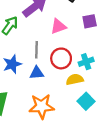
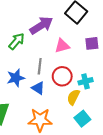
blue triangle: (37, 73) -> (38, 88), turned 32
yellow semicircle: (75, 79) -> (73, 97), turned -56

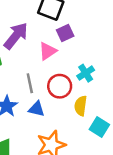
purple square: (92, 43) -> (65, 33), moved
cyan cross: (86, 81) -> (86, 73), moved

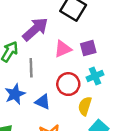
purple square: (65, 33) -> (88, 48), moved
gray line: (30, 83) -> (31, 68), moved

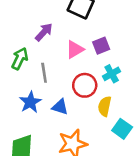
purple arrow: (35, 29) -> (44, 32), size x0.7

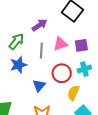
gray line: (44, 73) -> (41, 51), moved
blue star: (30, 102) -> (18, 65), moved
blue triangle: (60, 107) -> (39, 86), turned 40

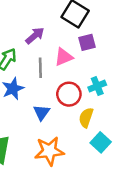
purple square: (81, 45) -> (87, 42), moved

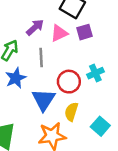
pink triangle: (64, 57) -> (59, 33), moved
blue triangle: (42, 112) -> (44, 100), size x1.5
yellow semicircle: (86, 118) -> (71, 112), moved

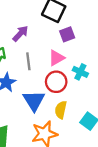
pink triangle: (59, 33) -> (56, 58), moved
cyan cross: (95, 73) -> (80, 72), turned -35

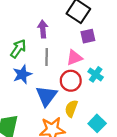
purple arrow: (20, 34) -> (43, 29), turned -56

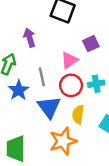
purple square: (88, 36) -> (91, 44), moved
gray line: (47, 57) -> (42, 77), moved
cyan cross: (96, 74) -> (96, 84), moved, turned -32

